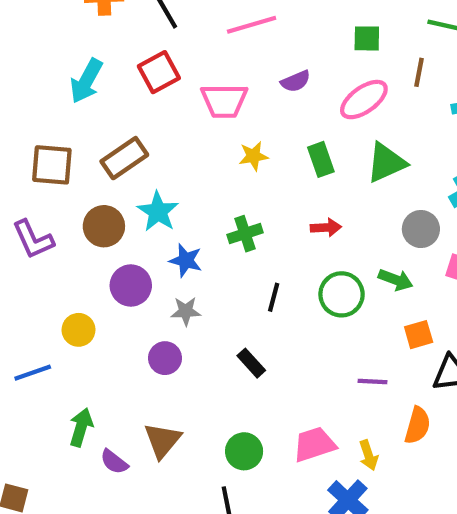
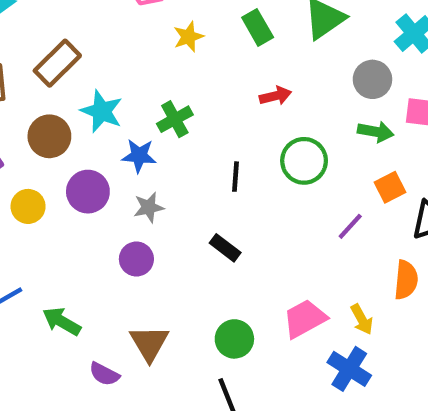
green cross: (245, 234) -> (175, 119), moved
green arrow: (396, 280) -> (376, 132), moved
yellow circle: (78, 330) -> (28, 206), moved
purple line: (372, 382) -> (350, 226), moved, turned -40
green arrow: (81, 427) -> (62, 321), moved, turned -66

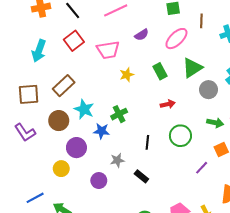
gray circle: (372, 79) -> (209, 90), moved
yellow circle: (28, 206) -> (61, 169), moved
gray star: (149, 207) -> (117, 160), moved

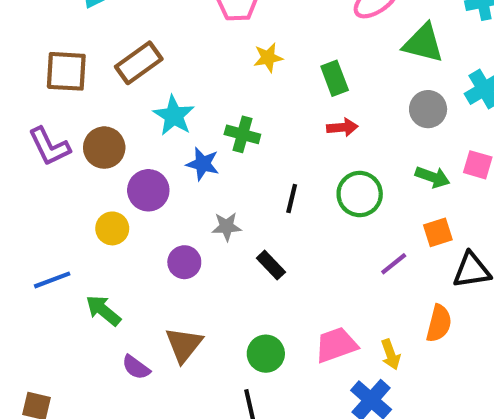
green triangle: (192, 68) -> (423, 43), moved, turned 40
green rectangle: (160, 71) -> (335, 78), moved
green cross: (119, 114) -> (242, 134), turned 35
brown circle: (59, 121) -> (104, 148), moved

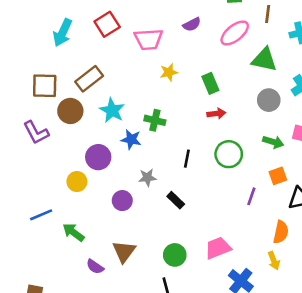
brown circle: (104, 148) -> (70, 111), moved
purple line: (394, 264) -> (251, 196), turned -30
yellow arrow: (391, 354) -> (274, 261), moved

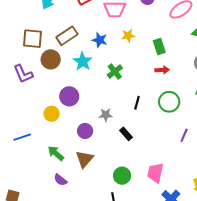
green cross: (155, 120) -> (115, 72), turned 35
blue star: (131, 139) -> (100, 40), moved
green arrow: (73, 232) -> (56, 153), moved
pink trapezoid: (218, 248) -> (155, 173), turned -60
brown triangle: (124, 251) -> (84, 159), moved

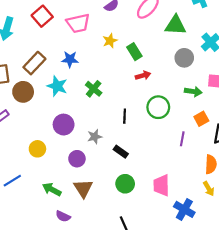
yellow star: (128, 36) -> (110, 41), moved
purple circle: (69, 96) -> (64, 125), moved
green circle: (122, 176) -> (125, 184), moved

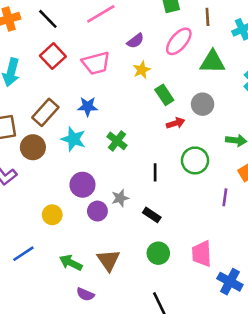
yellow star: (110, 41) -> (142, 70), moved
gray circle: (184, 58) -> (203, 104), moved
purple circle: (77, 159) -> (97, 211), moved

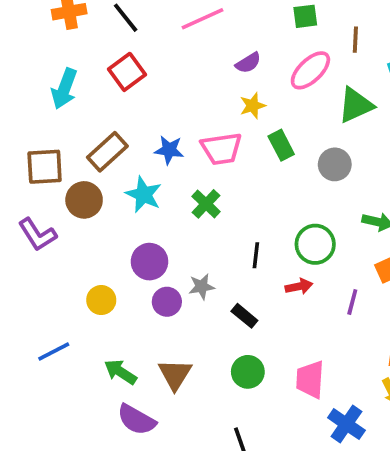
green triangle: (212, 62) -> (356, 105), turned -32
pink trapezoid: (96, 63) -> (221, 149), moved
red arrow: (176, 123) -> (299, 286), moved
purple semicircle: (85, 294) -> (136, 420), size x1.5

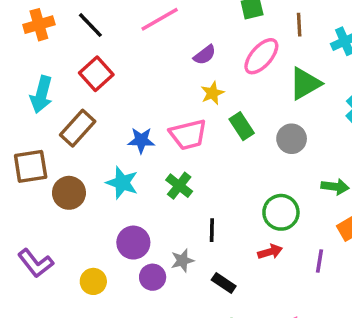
brown rectangle: (107, 152) -> (78, 128), moved
purple L-shape: (37, 235) -> (36, 263), moved
black line: (256, 255) -> (212, 230), moved

